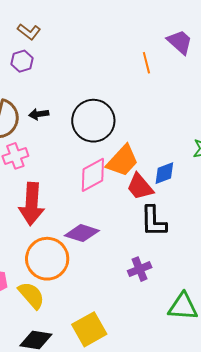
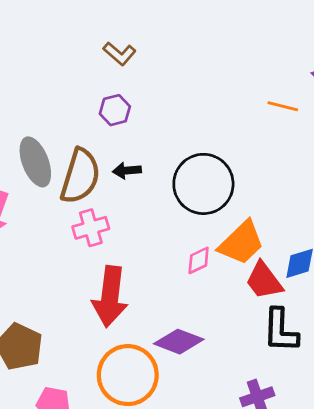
purple hexagon: (22, 61) -> (115, 110), moved
orange line: (146, 63) -> (283, 106), turned -65
pink diamond: (93, 175) -> (199, 260), size x0.6

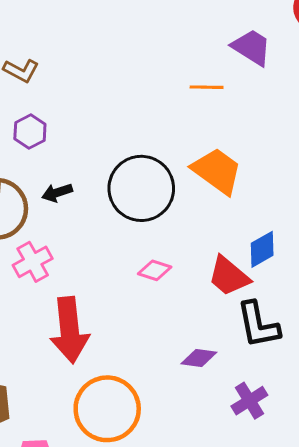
orange trapezoid: (241, 243) -> (217, 171), moved, turned -87
pink diamond: (199, 260) -> (155, 270), turned 56
purple diamond: (179, 342) -> (199, 358), moved, size x0.7

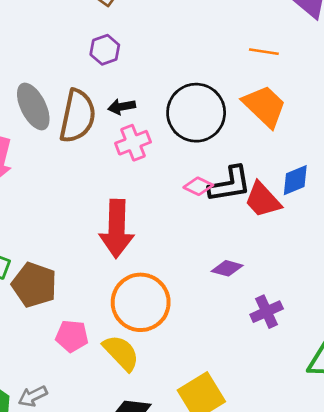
orange line: (207, 87) -> (264, 52), moved
pink cross: (33, 262) -> (133, 143), moved
black L-shape: (258, 325) -> (230, 184), moved, turned -96

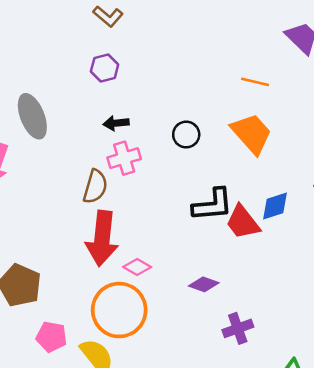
black circle: (196, 113) -> (186, 135), size x0.5
brown semicircle: (78, 116) -> (95, 187), moved, size x0.7
pink diamond: (198, 186) -> (137, 267), moved

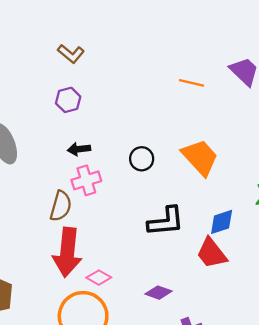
orange line: (255, 82) -> (191, 83), moved
red trapezoid: (243, 222) -> (212, 253), moved

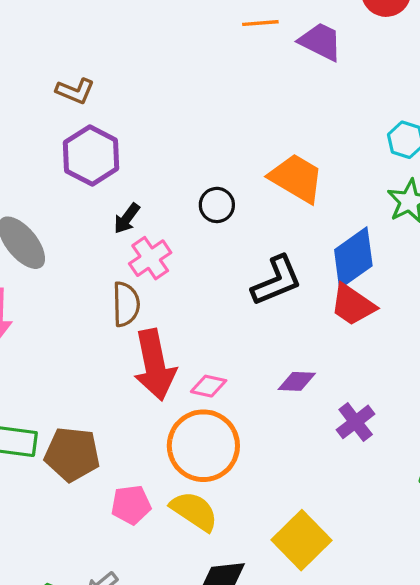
orange line: (191, 83) -> (260, 23), moved
purple hexagon: (68, 100) -> (91, 156), size x1.6
black arrow: (79, 149) -> (127, 218), turned -30
blue diamond: (222, 222) -> (353, 258), size x1.5

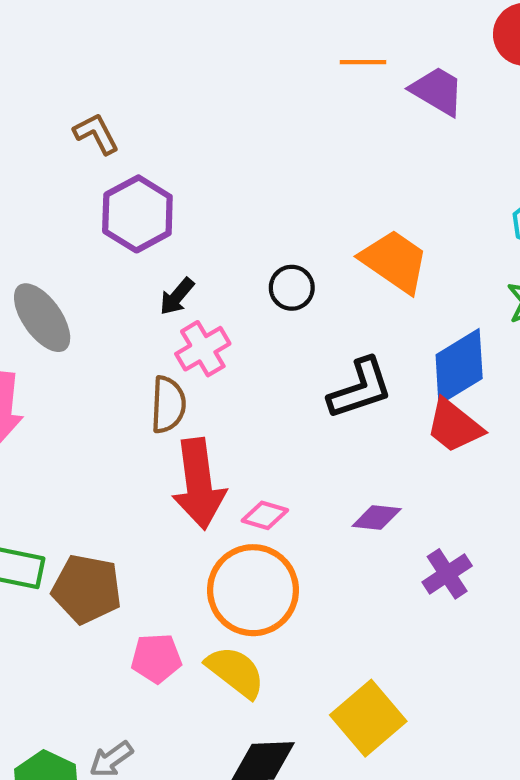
brown L-shape: (75, 91) -> (96, 134), moved, turned -144

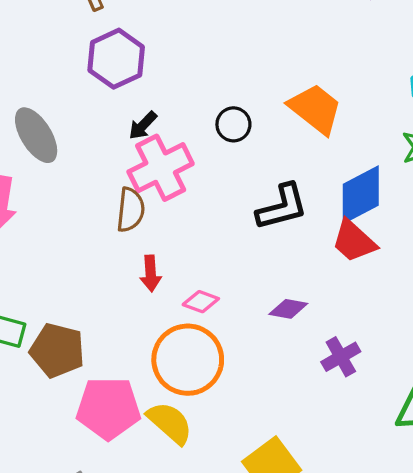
pink cross: (203, 349) -> (161, 168), size x1.5
red arrow: (199, 484) -> (151, 273), size x0.5
pink pentagon: (156, 658) -> (108, 408), size x1.6

